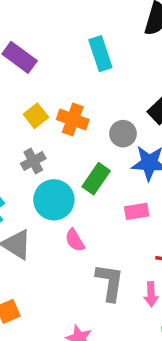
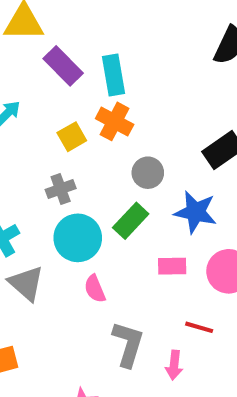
cyan rectangle: (100, 54) -> (113, 75), moved
orange cross: (73, 120) -> (115, 121), moved
gray circle: (123, 134) -> (148, 173), moved

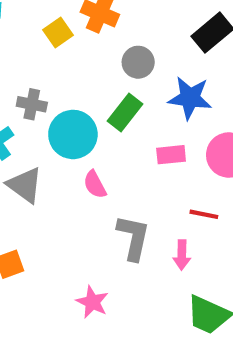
gray cross: (61, 189) -> (32, 104), moved, turned 36

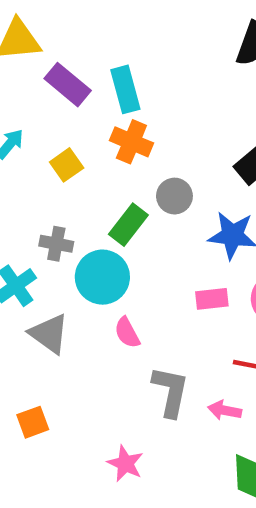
yellow square: (58, 33) -> (67, 165), moved
green rectangle: (125, 112) -> (128, 225), moved
pink arrow: (182, 255) -> (225, 410), turned 100

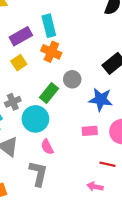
purple rectangle: (68, 85) -> (21, 36), moved, turned -70
gray cross: (56, 244) -> (13, 102), turned -35
gray L-shape: (170, 391) -> (38, 174), moved

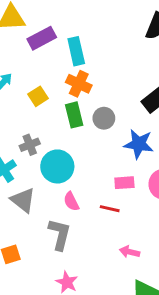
purple rectangle: (21, 36) -> (42, 38), moved
green rectangle: (49, 93) -> (74, 115), moved, turned -54
red line: (108, 164) -> (110, 209), moved

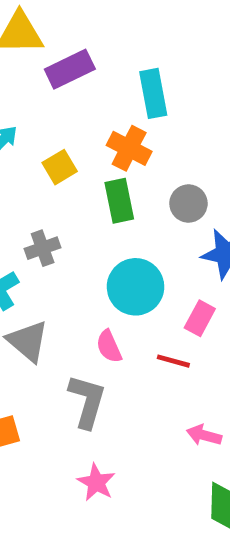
cyan rectangle: (76, 51) -> (153, 93), moved
gray circle: (104, 118) -> (188, 204), moved
cyan circle: (57, 166) -> (136, 287), moved
pink rectangle: (124, 183) -> (200, 318), turned -60

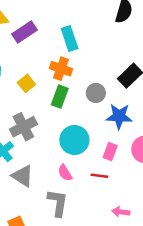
green rectangle: (119, 201) -> (60, 97), turned 40
gray cross: (43, 248) -> (23, 127), size x1.5

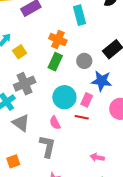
cyan rectangle: (70, 38) -> (79, 15), moved
yellow square: (26, 83) -> (20, 52), moved
pink rectangle: (110, 152) -> (87, 100), moved
red line: (99, 176) -> (82, 117), moved

